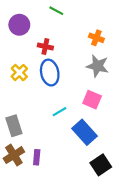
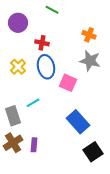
pink square: (92, 100) -> (68, 83), moved
cyan line: (60, 112) -> (33, 103), moved

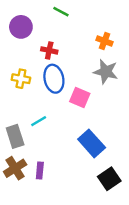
yellow cross: (18, 67) -> (21, 79), turned -35

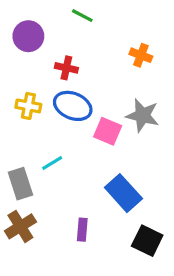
gray star: (106, 72) -> (142, 115), moved
blue ellipse: (54, 79) -> (73, 106), turned -56
purple rectangle: (40, 171) -> (82, 230), moved
black square: (109, 179) -> (147, 241), turned -30

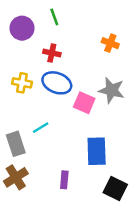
green line: (82, 16) -> (54, 17), moved, turned 42
blue rectangle: (123, 193) -> (97, 151), turned 40

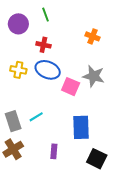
cyan line: (41, 128) -> (36, 117), moved

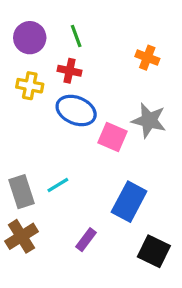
green line: (46, 15) -> (76, 36), moved
yellow cross: (18, 70) -> (30, 86), moved
blue rectangle: (81, 127) -> (129, 202), turned 30
purple rectangle: (54, 151) -> (86, 240), turned 32

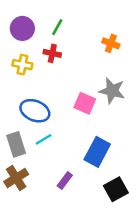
green line: (76, 36) -> (57, 27), turned 49
blue ellipse: (76, 111) -> (35, 111), moved
black square: (154, 251) -> (116, 189), turned 35

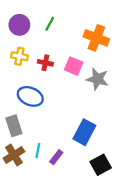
orange cross: (111, 43) -> (96, 38), size x1.6
red cross: (52, 53) -> (45, 63), moved
pink square: (85, 103) -> (74, 66), moved
cyan line: (44, 139) -> (38, 151), moved, turned -48

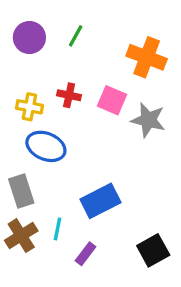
yellow cross: (19, 56) -> (29, 107), moved
blue rectangle: (84, 132) -> (100, 201), moved, turned 35
purple rectangle: (56, 157) -> (86, 254), moved

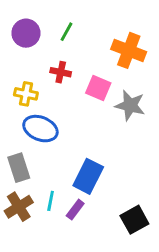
red cross: (69, 95) -> (61, 72), moved
blue rectangle: (100, 201) -> (88, 176), turned -36
purple rectangle: (86, 254) -> (75, 210), moved

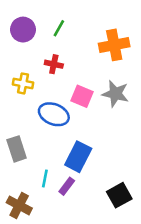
orange cross: (129, 50) -> (114, 45), turned -32
pink square: (98, 88) -> (82, 96), moved
blue ellipse: (40, 129) -> (54, 114), moved
brown cross: (19, 207) -> (19, 205), moved, turned -30

